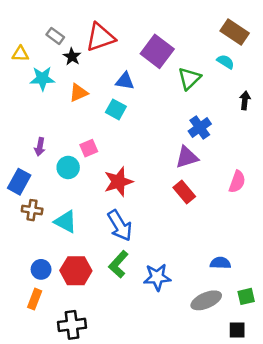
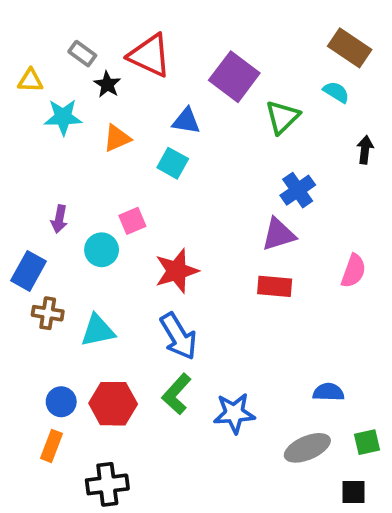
red triangle: (100, 37) -> (150, 56), turned 44
red rectangle: (184, 192) -> (275, 286), turned -45
cyan triangle: (66, 222) -> (98, 331), turned -40

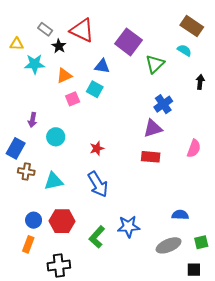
pink square: (132, 221) -> (73, 99), moved
red star: (177, 271) -> (97, 148), size x0.6
green L-shape: (177, 394) -> (97, 237), moved

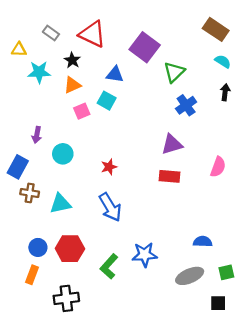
black star: (59, 46) -> (72, 60), moved
cyan semicircle: (184, 50) -> (223, 61), moved
blue cross: (163, 104) -> (186, 105), moved

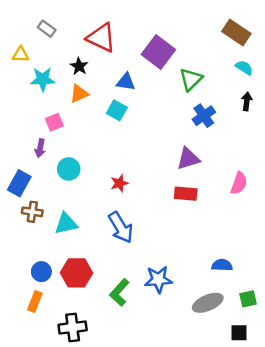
gray rectangle: (51, 33) -> (47, 29), moved
pink square: (82, 111) -> (54, 122), moved

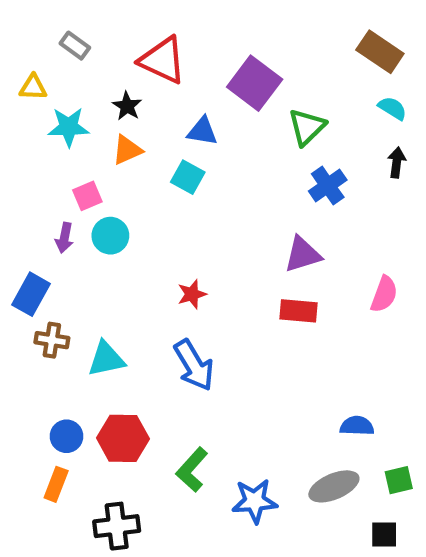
cyan circle: (69, 169) -> (110, 236), moved
blue star: (158, 279) -> (255, 501), moved

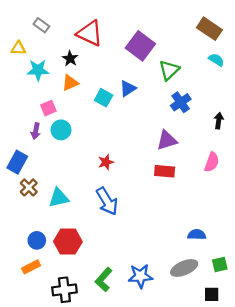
blue triangle: (202, 131) -> (128, 88), moved, turned -42
black arrow: (397, 163) -> (219, 121), moved
brown cross: (52, 340) -> (29, 187), turned 36
green L-shape: (192, 470) -> (104, 280), moved
orange rectangle: (56, 484) -> (31, 267), turned 42

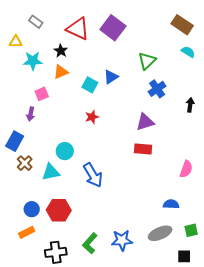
purple square: (140, 46) -> (113, 28), moved
cyan circle: (61, 130) -> (65, 151), moved
red star: (106, 162) -> (92, 117), moved
pink semicircle: (212, 162) -> (186, 169), moved

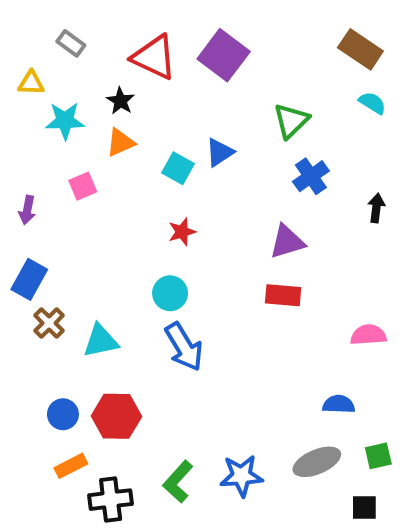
purple arrow: (31, 114) -> (27, 210), moved
cyan circle: (65, 151) -> (170, 293), moved
pink semicircle: (186, 169) -> (368, 335), turned -114
orange rectangle: (27, 232) -> (71, 466), moved

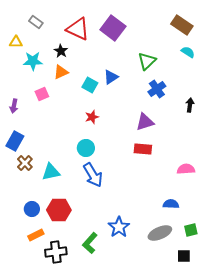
blue star: (241, 476) -> (119, 227), moved, turned -30

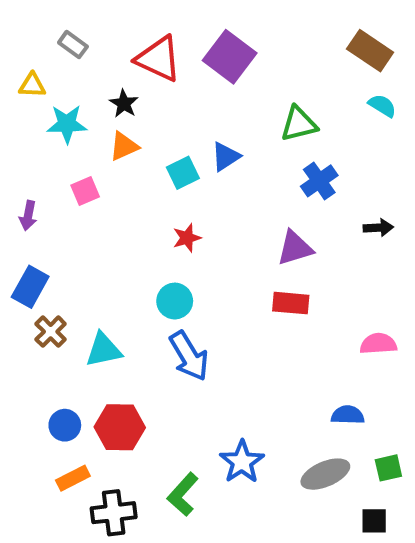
green triangle: (147, 61) -> (299, 124), turned 30
cyan square: (90, 85) -> (183, 173), turned 35
black arrow: (190, 105) -> (378, 228), moved, turned 80

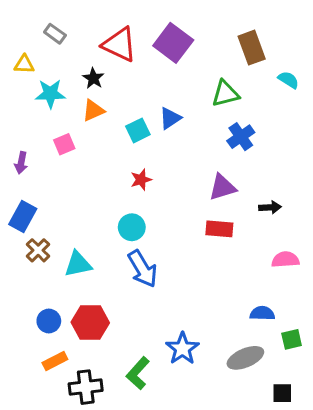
brown rectangle: (370, 51) -> (252, 48), moved, turned 36
black arrow: (378, 228) -> (270, 207), moved
green square: (388, 468) -> (292, 339), moved

